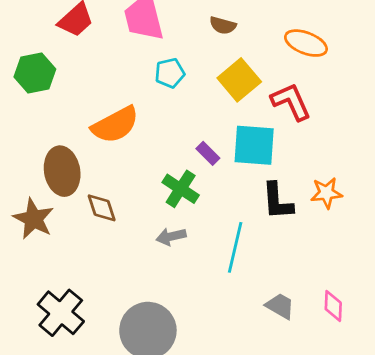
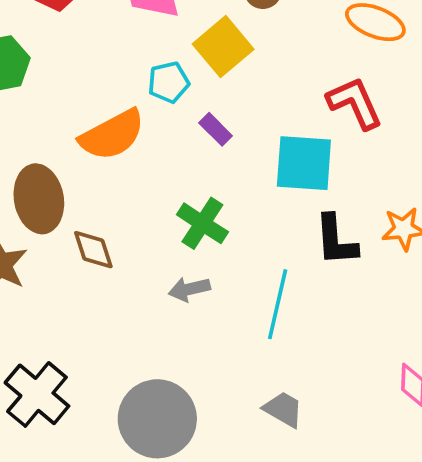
cyan pentagon: (170, 73) -> (169, 82), moved
yellow square: (239, 80) -> (223, 47), moved
purple rectangle: (208, 153) -> (216, 129), moved
gray trapezoid: (280, 306) -> (283, 409), moved

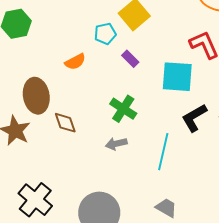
orange semicircle: (112, 135) -> (75, 62), size x0.6
black L-shape: (336, 240) -> (194, 118), turned 64

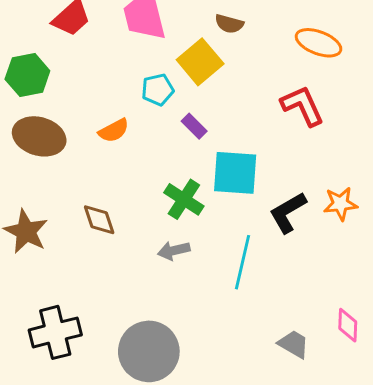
cyan square: (177, 77) -> (235, 173), moved
brown ellipse: (36, 96) -> (39, 136), moved, turned -64
black cross: (35, 200) -> (55, 332), turned 36
gray trapezoid: (166, 208) -> (294, 344), moved

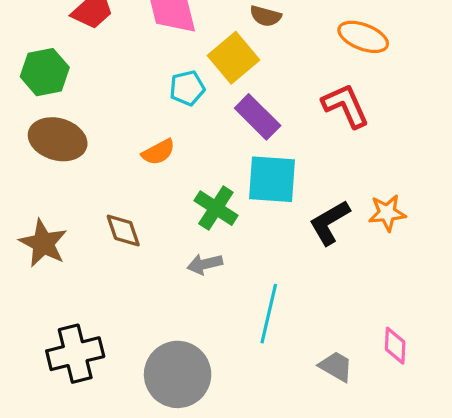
purple rectangle: (194, 126) -> (258, 117), moved, size x1.6
orange semicircle: (114, 131) -> (158, 152), moved
cyan line: (242, 262) -> (269, 314), moved

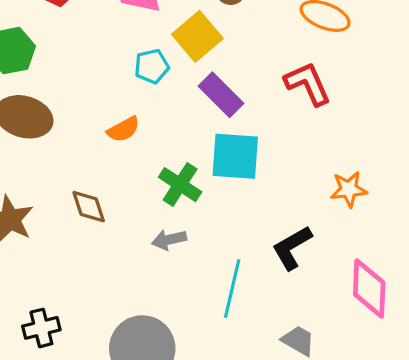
black L-shape: (330, 222) -> (292, 248), moved
pink diamond: (395, 346) -> (369, 289), moved, size x1.6
black cross: (75, 354) -> (41, 328), size x0.7

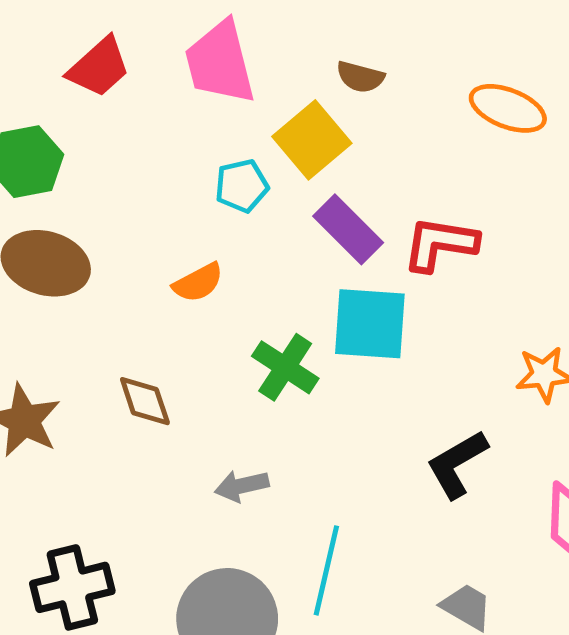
red L-shape: (308, 84) -> (440, 244), moved, turned -57
gray arrow: (169, 240) -> (242, 486), moved
cyan line: (232, 289) -> (326, 570), moved
black cross: (41, 328) -> (72, 587), size x1.4

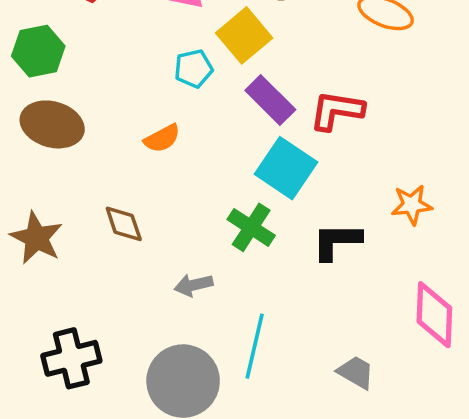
cyan square: (370, 324) -> (286, 168), turned 30
green cross: (285, 367) -> (251, 227), moved
black L-shape: (457, 464) -> (337, 241), moved, turned 30

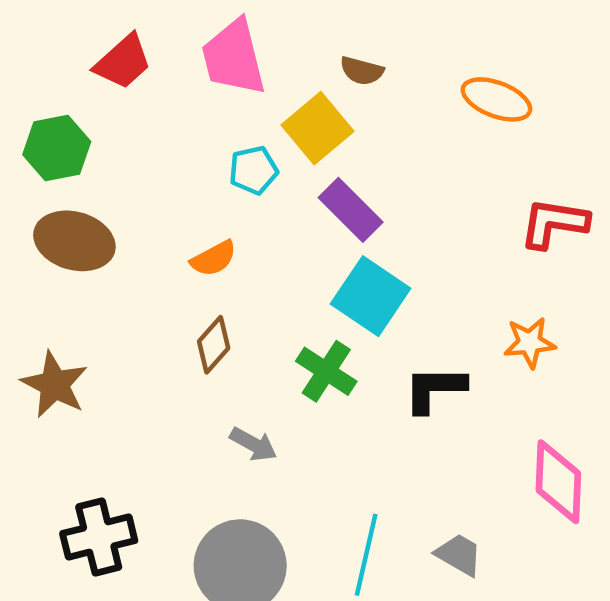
red L-shape: (337, 110) -> (554, 223), moved
brown diamond: (124, 224) -> (214, 345), moved, turned 60
gray arrow: (194, 285) -> (253, 444), turned -138
cyan line: (255, 346) -> (366, 555), moved

